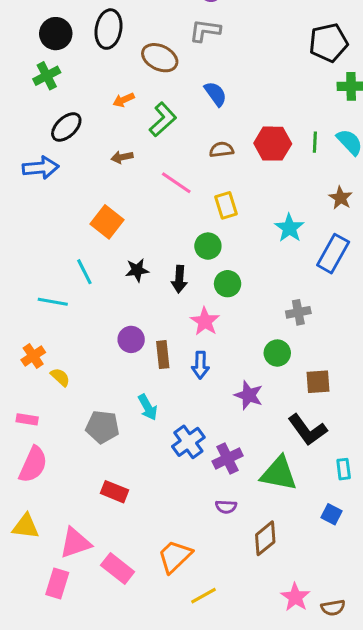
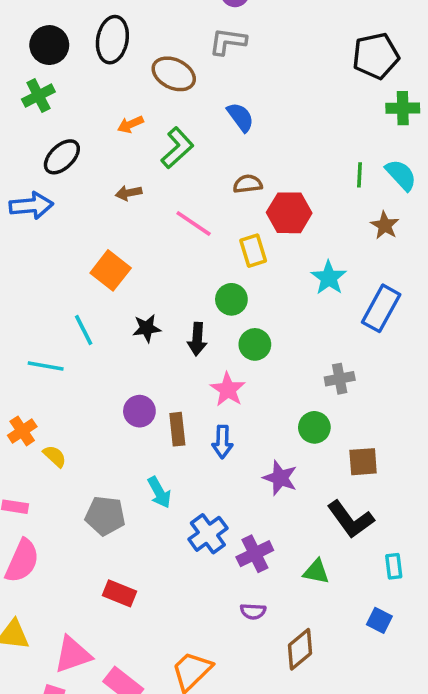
red hexagon: (273, 144) -> (289, 213), moved
brown star: (341, 198) -> (385, 225), moved
green triangle: (279, 474) -> (316, 572), size x0.6

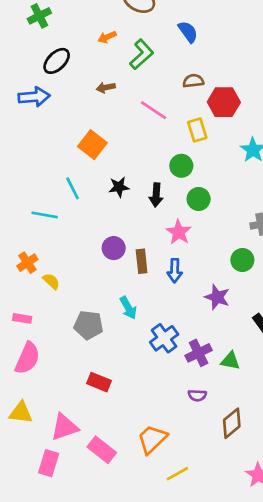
green triangle: (316, 572) -> (230, 361), moved

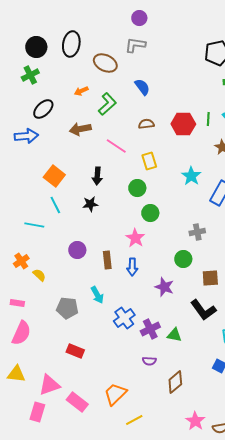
brown arrow: (106, 88) -> (80, 129), size x1.5
red hexagon: (224, 102) -> (183, 124), moved
orange square: (92, 145) -> (54, 176), moved
black arrow: (156, 195) -> (97, 176), moved
purple circle: (114, 248) -> (77, 250), moved

